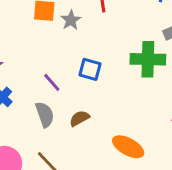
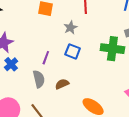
gray star: (71, 20) -> (70, 28), moved
purple line: (52, 82) -> (46, 58), turned 56

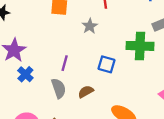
blue square: (73, 51) -> (107, 64), moved

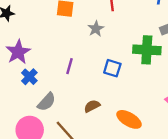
gray semicircle: (59, 88) -> (47, 102), moved, turned 60
brown semicircle: (86, 92) -> (92, 106), moved

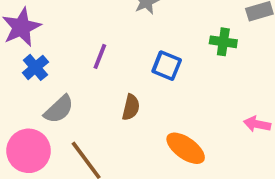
green cross: (147, 50) -> (223, 42), size x0.6
brown semicircle: (92, 106) -> (131, 107), moved, turned 126

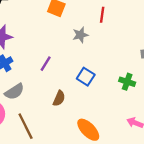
green cross: (223, 42) -> (127, 82), moved

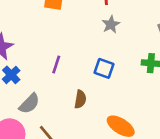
gray star: (80, 35) -> (111, 24), moved

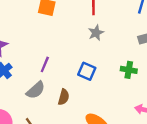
gray semicircle: (29, 104) -> (36, 90), moved

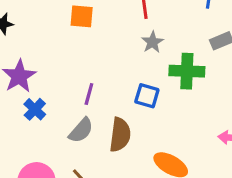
green cross: (129, 70) -> (187, 71), moved, size x1.5
brown semicircle: (64, 97) -> (120, 135), size x1.5

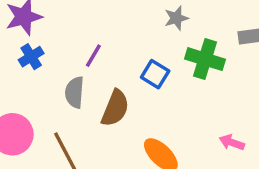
gray semicircle: (81, 130) -> (75, 92), turned 128

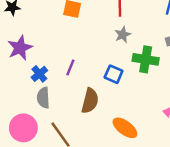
blue cross: (31, 57) -> (39, 74), moved
gray semicircle: (75, 92) -> (43, 98), moved

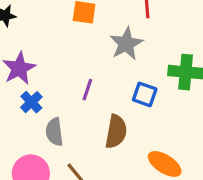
gray star: (123, 35) -> (126, 44), moved, size x1.5
blue cross: (39, 74) -> (31, 102), moved

